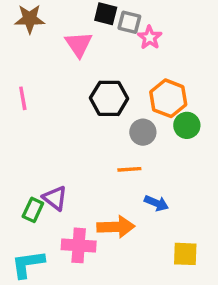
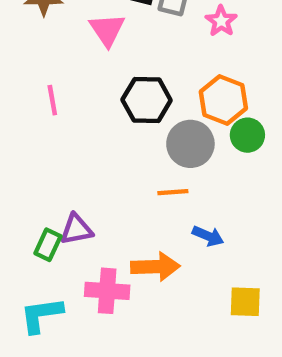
pink star: (150, 37) -> (221, 21), moved
pink line: (23, 98) -> (52, 100), moved
gray circle: (143, 132) -> (190, 144), size x1.4
purple triangle: (55, 198) -> (76, 229), turned -48

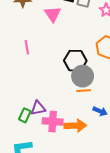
black hexagon: (147, 100) -> (75, 61), moved
gray circle: (190, 144) -> (83, 76), moved
pink cross: (107, 291) -> (53, 122), moved

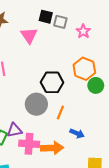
gray circle: (83, 76) -> (36, 104), moved
orange line: (84, 91) -> (60, 113), turned -64

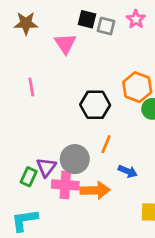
pink star: (83, 31) -> (136, 19), moved
gray circle: (36, 104) -> (75, 159), moved
purple triangle: (15, 130) -> (46, 167), turned -42

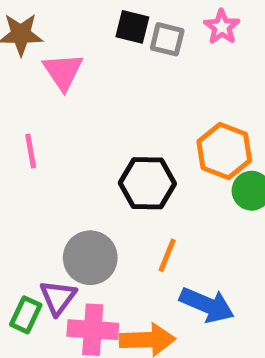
pink triangle: (65, 44) -> (63, 72), moved
gray circle: (75, 159) -> (90, 258), moved
blue arrow: (128, 171) -> (207, 305), size x1.5

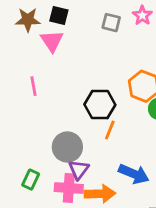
black square: (132, 27) -> (59, 15), moved
orange line: (167, 255) -> (110, 130), moved
purple triangle: (58, 297) -> (79, 170), moved

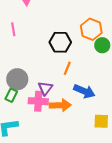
orange line: (110, 130) -> (67, 68), moved
gray circle: (67, 147) -> (17, 79), moved

